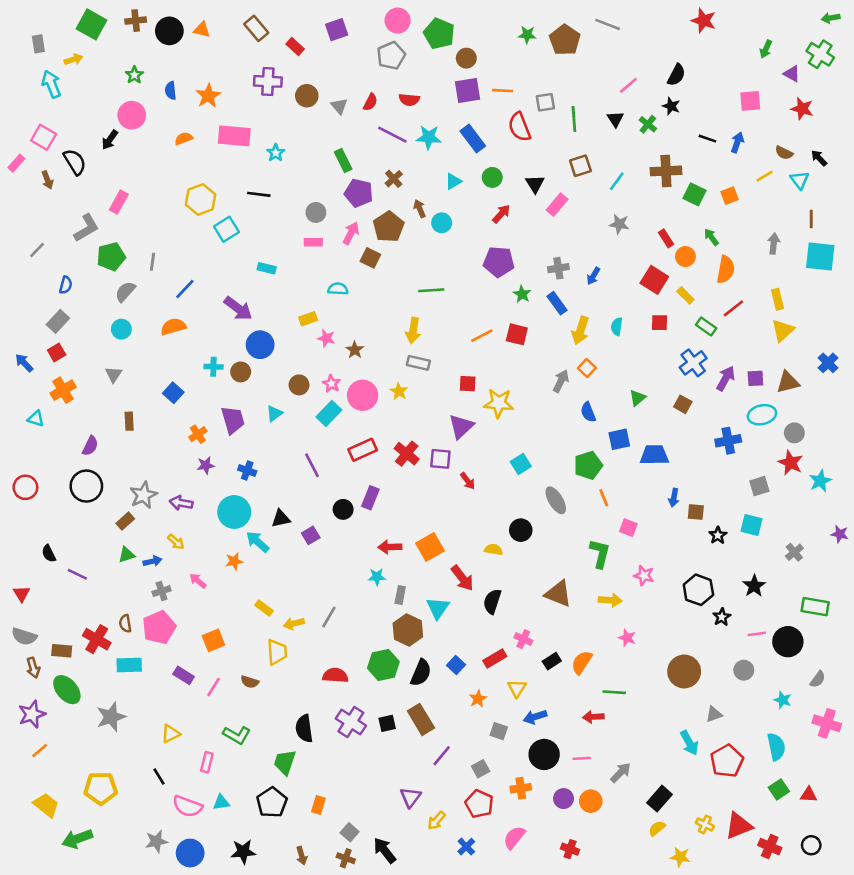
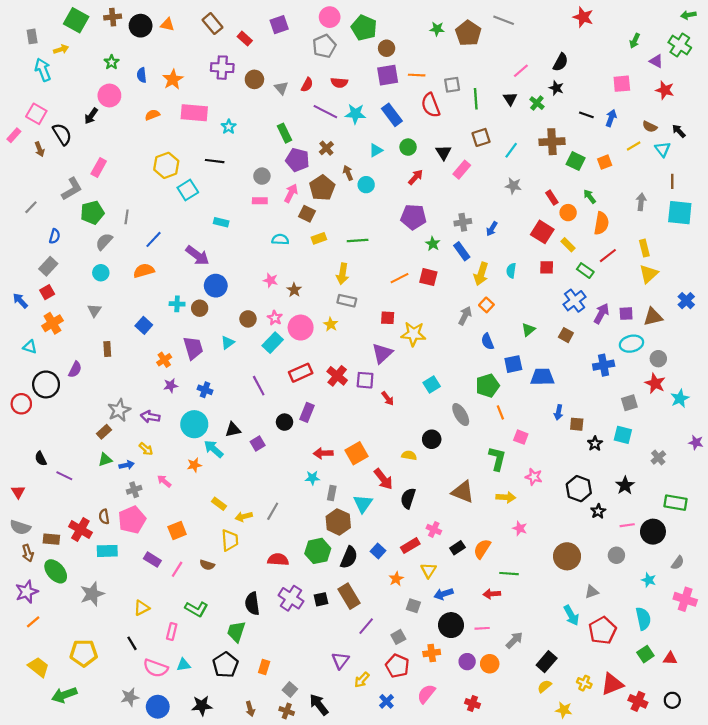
yellow rectangle: (308, 319) -> (319, 238), moved
black circle: (86, 486) -> (46, 384), moved

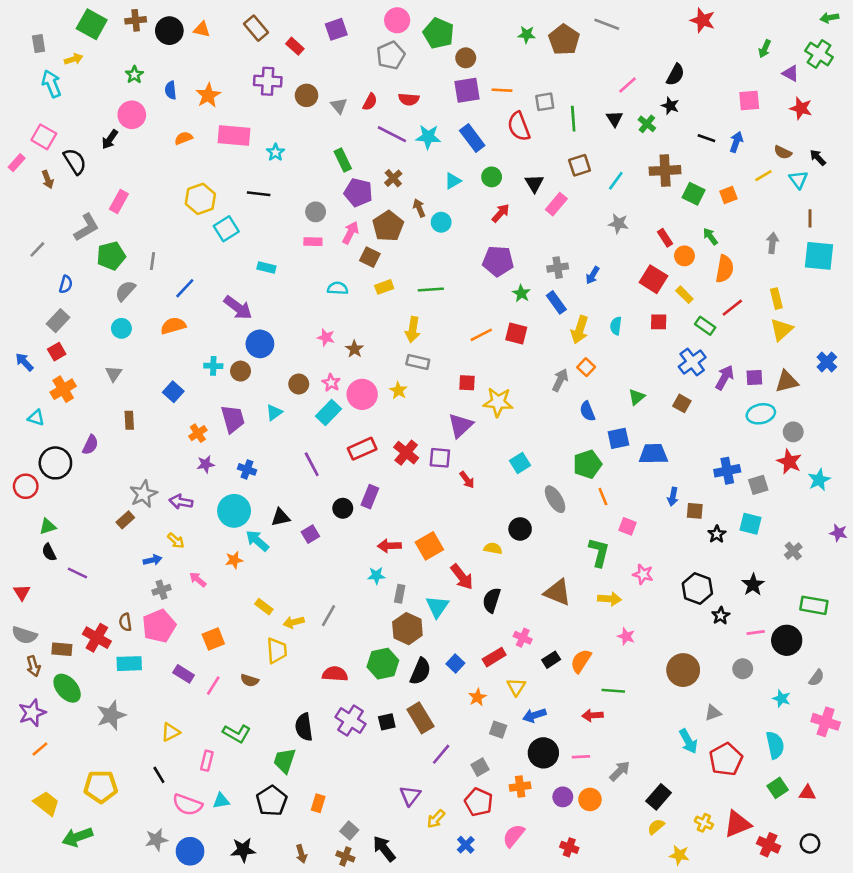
blue cross: (604, 365) -> (727, 471), moved
green triangle: (105, 460) -> (48, 526), moved

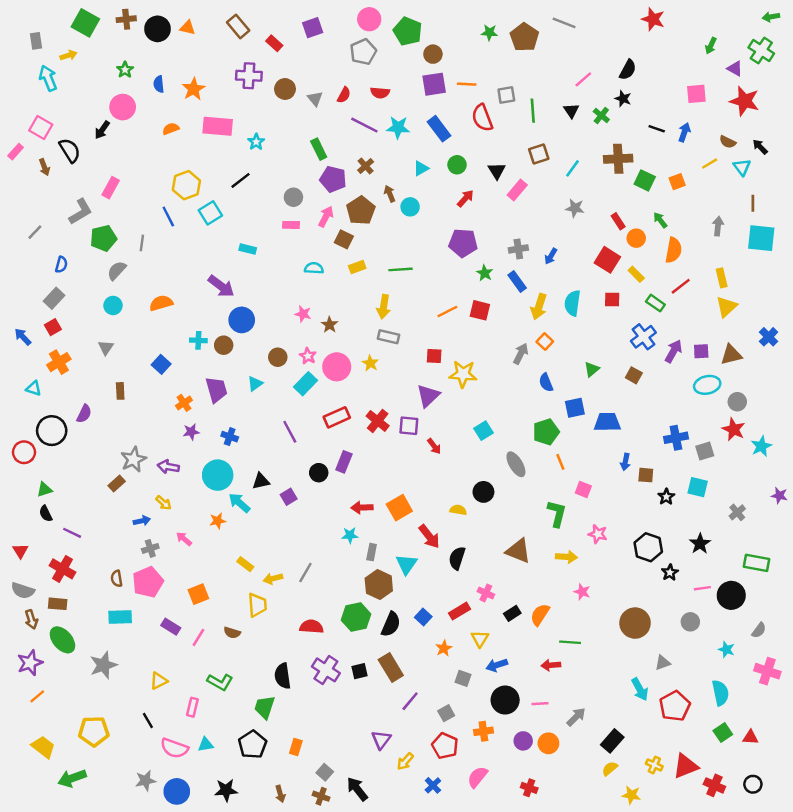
red star: (801, 108) -> (744, 101), size x1.4
black line: (259, 194) -> (240, 180), turned -45
blue line: (185, 288) -> (168, 216), moved, turned -70
cyan semicircle: (616, 326) -> (572, 303), size x1.5
red cross: (97, 638) -> (62, 569), moved

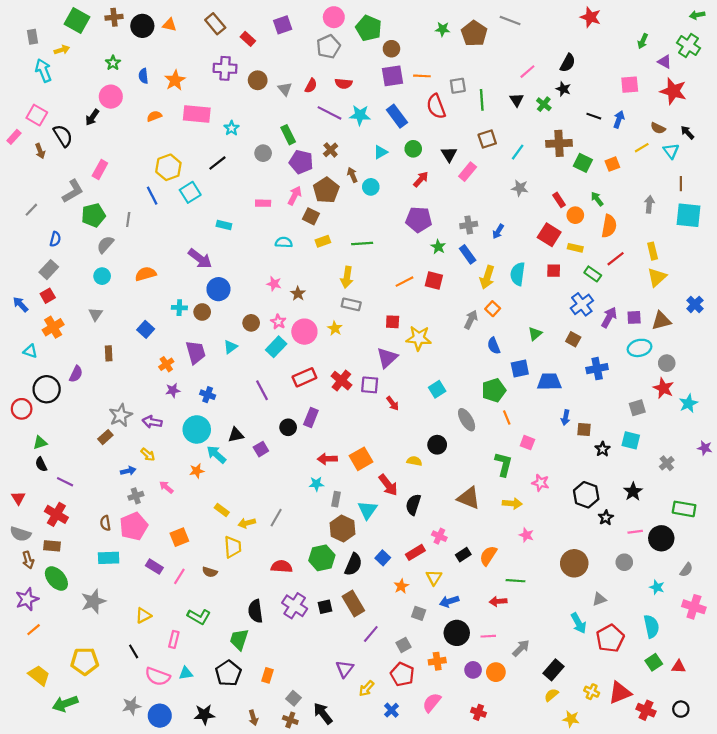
gray circle: (293, 197) -> (263, 153), moved
yellow rectangle: (636, 274) -> (575, 248), turned -32
blue cross: (676, 438) -> (597, 369), moved

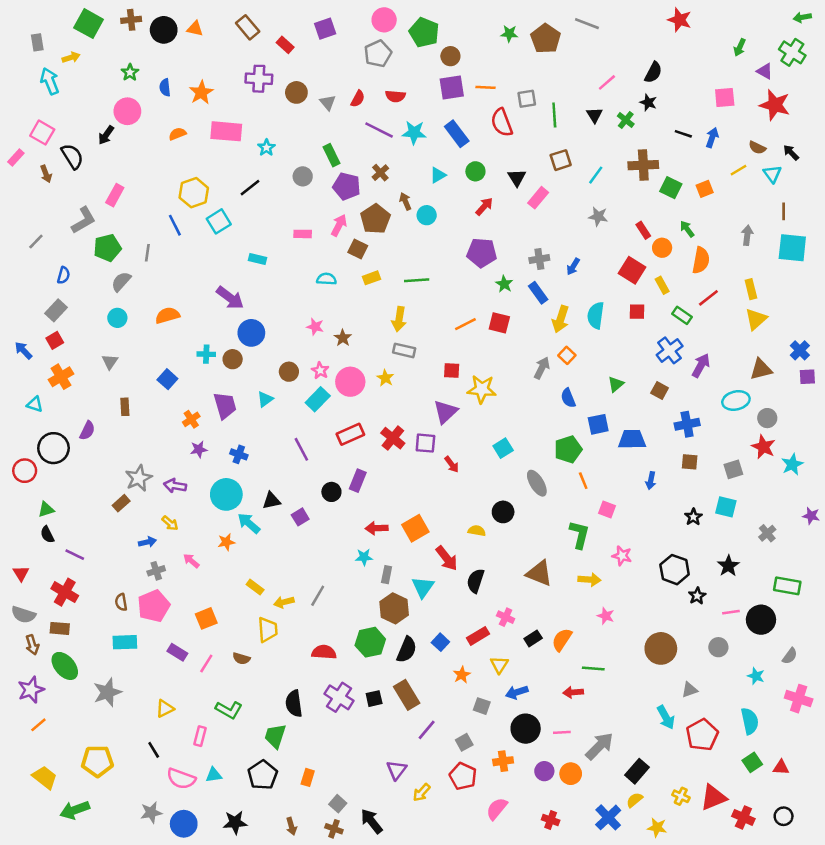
yellow rectangle: (575, 248) -> (662, 285), turned 48
purple square: (634, 317) -> (807, 377), moved
brown square: (584, 429) -> (690, 462), moved
gray arrow: (521, 648) -> (599, 746), size x1.4
blue cross: (391, 710) -> (608, 817), moved, size x1.5

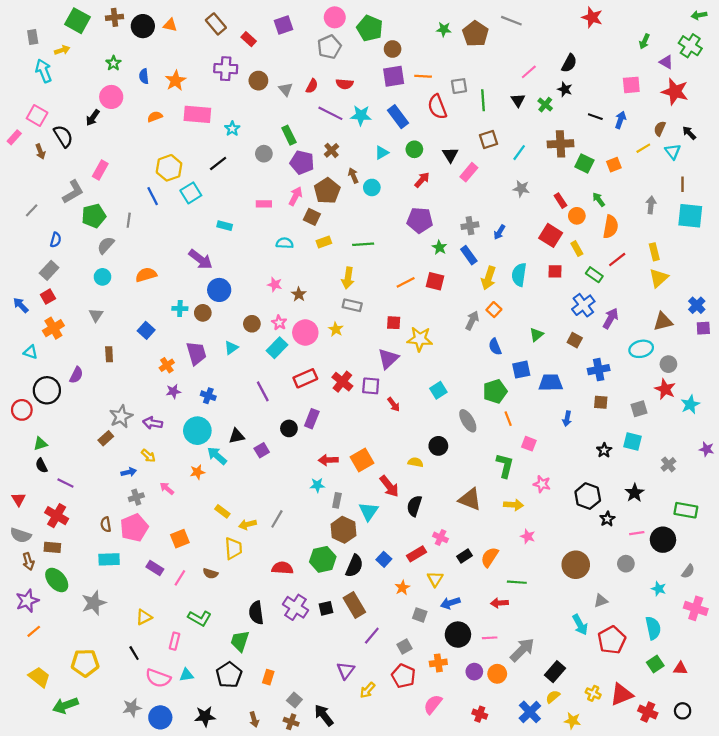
brown semicircle: (757, 148) -> (660, 129), turned 88

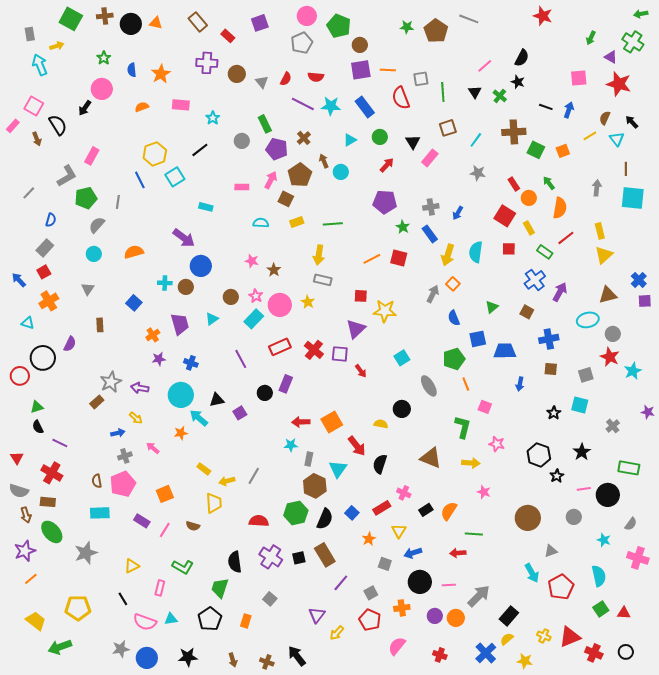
pink rectangle: (197, 114) -> (181, 105), size x0.7
gray square: (294, 700) -> (270, 599), moved

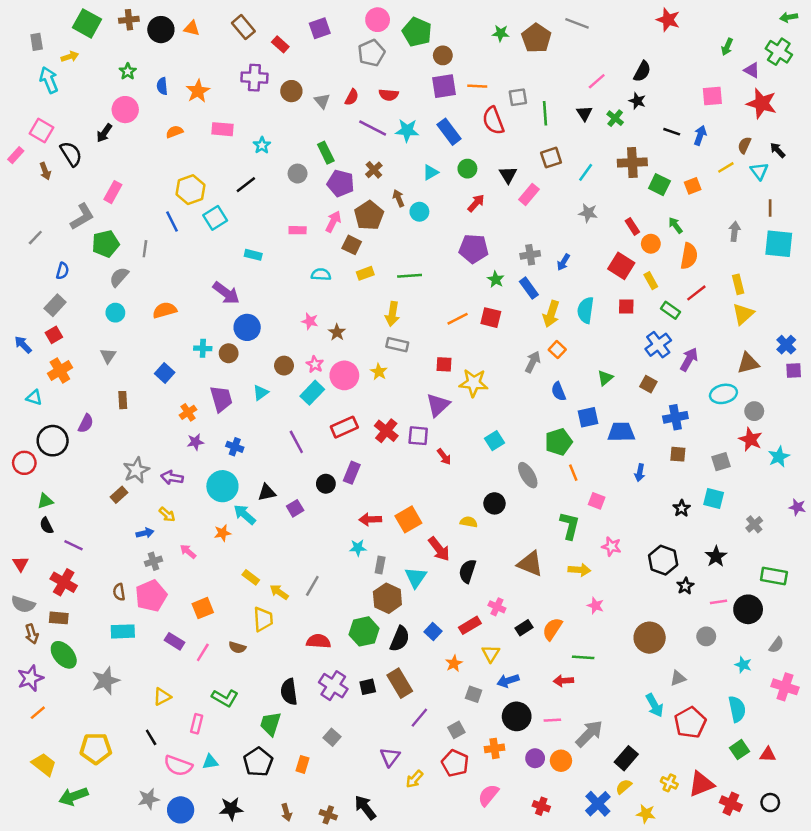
yellow arrow: (227, 481) -> (279, 592), turned 49

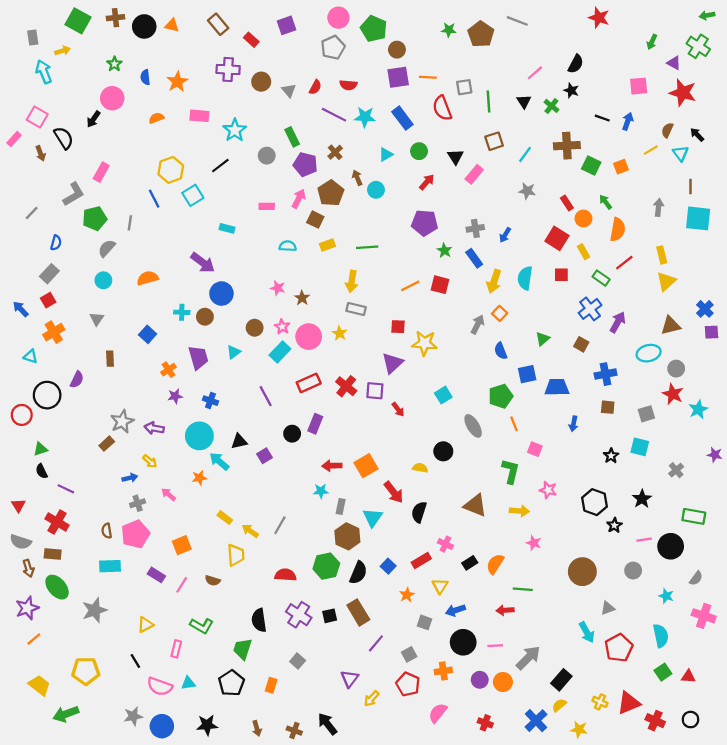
cyan star: (262, 145) -> (235, 130), size x1.5

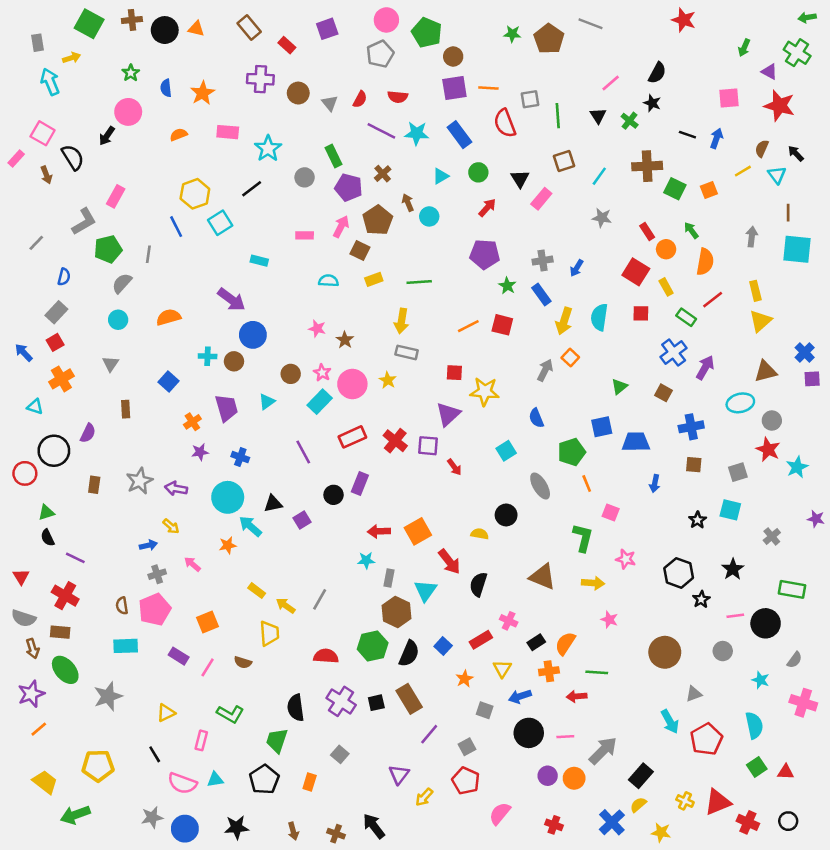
blue semicircle: (501, 351) -> (536, 418), moved
brown rectangle: (107, 444) -> (94, 485), moved, turned -40
orange cross: (443, 671) -> (549, 671), moved

